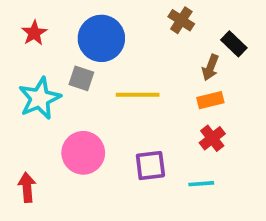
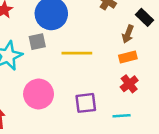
gray square: (81, 78) -> (37, 42), turned -30

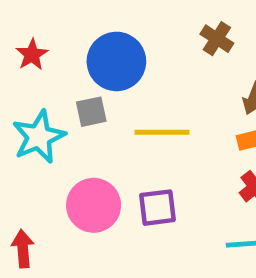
purple square: (86, 103) -> (158, 208), moved

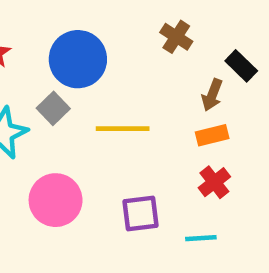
gray square: (91, 112) -> (53, 108), turned -32
purple square: (158, 208) -> (141, 214), moved

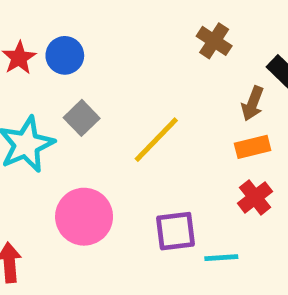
blue circle: (78, 59) -> (65, 55), moved, size x0.6
yellow line: (123, 129) -> (156, 140), turned -46
cyan line: (201, 238) -> (221, 258), moved

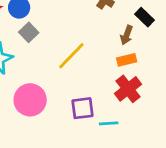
gray square: (82, 118) -> (29, 32), moved
red cross: (255, 197) -> (128, 89), size x1.4

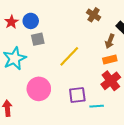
gray square: (29, 32) -> (38, 39), turned 32

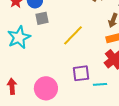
pink circle: (39, 89) -> (46, 88), moved

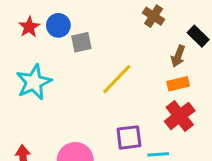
gray square: (42, 18) -> (81, 42), moved

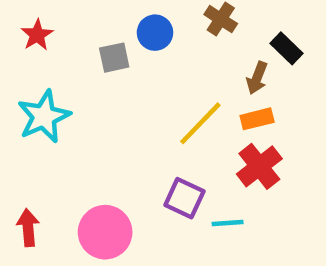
blue circle: (58, 25) -> (155, 33), moved
yellow line: (117, 79) -> (200, 123), moved
purple square: (129, 137) -> (184, 198), turned 32

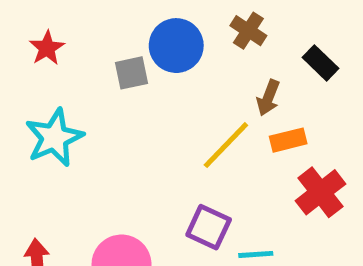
blue circle: (155, 33) -> (176, 46), size x1.4
brown arrow: (257, 78) -> (268, 98), moved
red cross: (259, 166) -> (320, 192), moved

